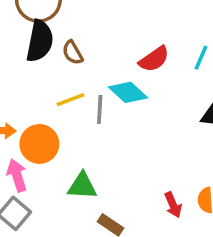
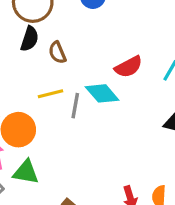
black semicircle: (40, 41) -> (30, 39), size x0.7
green triangle: (82, 186) -> (26, 172), moved

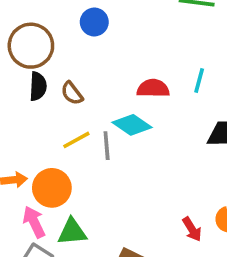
red semicircle: (129, 67) -> (153, 88), turned -136

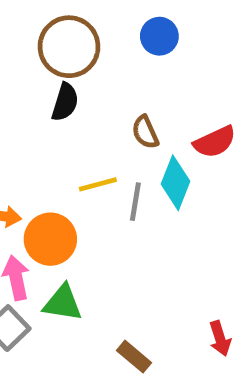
red semicircle: (153, 88) -> (215, 142), turned 140
brown semicircle: (72, 93) -> (145, 132), moved
cyan diamond: (132, 125) -> (176, 183), turned 63

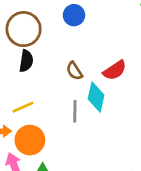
yellow line: (98, 184) -> (23, 107), moved

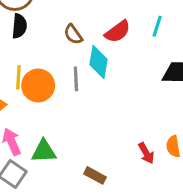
yellow line: (23, 107) -> (18, 77), turned -60
orange circle: (30, 140) -> (38, 86), moved

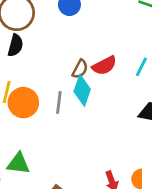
brown semicircle: (73, 34) -> (80, 69), moved, turned -126

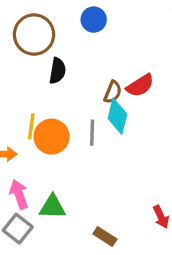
black semicircle: (15, 45) -> (57, 71), moved

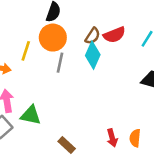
gray line: (92, 133) -> (60, 63), moved
orange circle: (52, 137) -> (53, 38), moved

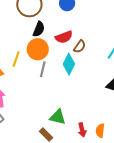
red semicircle: (114, 35) -> (64, 37), moved
brown semicircle: (93, 36) -> (80, 47), moved
green triangle: (31, 115) -> (58, 117), moved

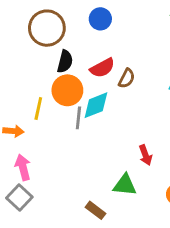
cyan diamond: (69, 64) -> (96, 105), moved, turned 50
green triangle: (58, 117) -> (125, 185), moved
red arrow: (82, 130) -> (145, 155), moved

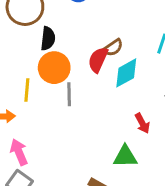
red semicircle: (102, 68) -> (98, 60), moved, turned 150
brown semicircle: (127, 78) -> (113, 48), turned 36
cyan diamond: (96, 105) -> (126, 73), moved

